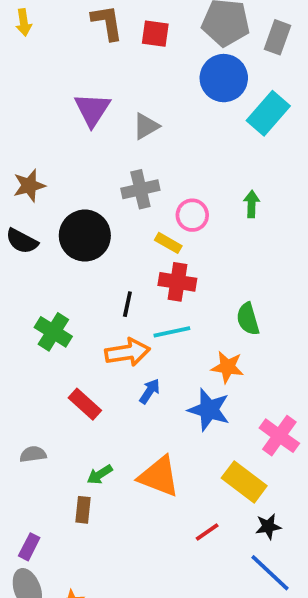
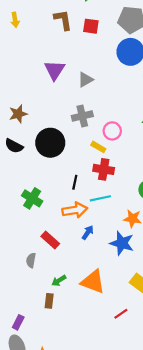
gray semicircle: (33, 454) -> (31, 260), moved, turned -72

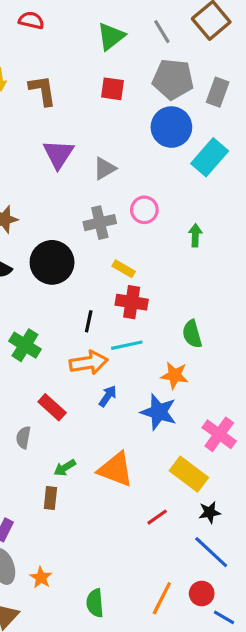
brown L-shape: (63, 20) -> (42, 90), moved
pink circle: (112, 131) -> (144, 210), moved

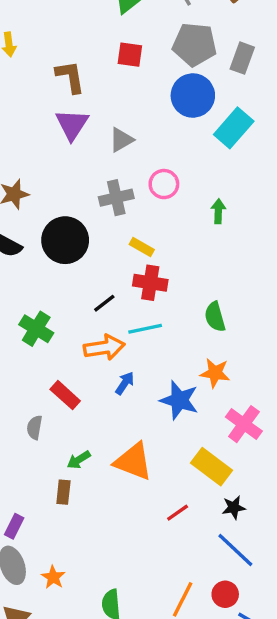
brown L-shape: (42, 90) -> (70, 77), moved
black line: (89, 321) -> (104, 303), turned 40
orange star: (175, 375) -> (215, 373), moved

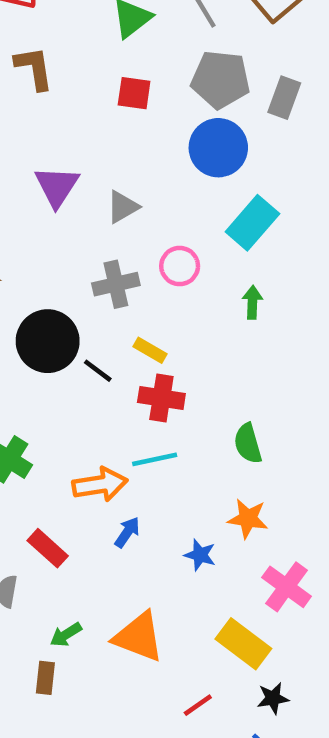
brown L-shape: (70, 77) -> (34, 68), moved
cyan rectangle: (234, 128) -> (252, 223), moved
black line: (104, 303) -> (98, 371), moved, turned 75
blue star: (179, 400) -> (200, 555), size x0.6

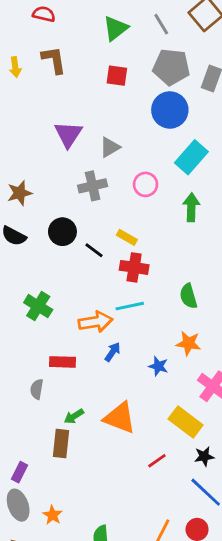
gray cross: (116, 284) -> (93, 186), moved
green arrow: (252, 302) -> (191, 207), size x1.4
black circle: (48, 341) -> (62, 232), size x0.7
red rectangle: (48, 548) -> (62, 362), turned -40
brown rectangle: (45, 678) -> (61, 444), size x1.4

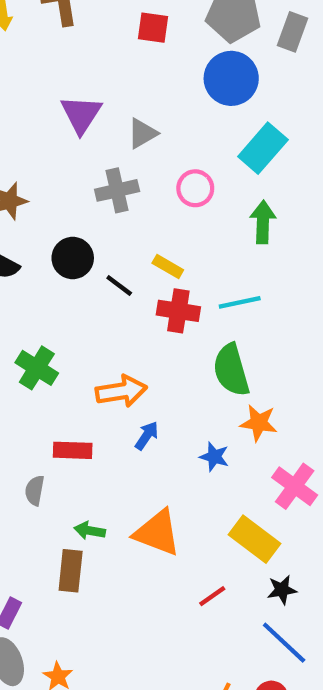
green semicircle: (188, 296) -> (231, 370), moved, size x1.4
cyan line: (130, 306) -> (240, 302), moved
green arrow: (74, 416) -> (90, 531), turned 42

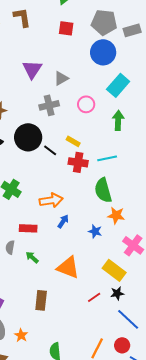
gray rectangle: (292, 32) -> (132, 30), turned 54
black circle: (73, 258) -> (28, 137), size x1.4
green arrow: (90, 531) -> (32, 257), moved, turned 32
brown rectangle: (71, 571) -> (41, 300), moved
black star: (282, 590) -> (117, 293), moved

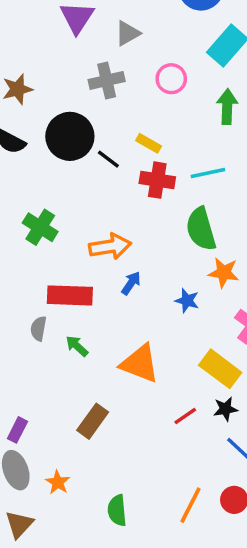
red rectangle: (28, 228) -> (70, 295), size x1.4
brown rectangle: (41, 300) -> (93, 421), turned 30

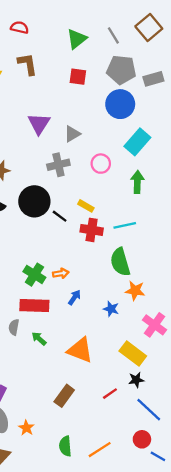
green cross: (40, 227) -> (34, 275), moved
orange arrow: (110, 246) -> (61, 273), size x0.6
red line: (185, 416) -> (110, 394), moved
brown rectangle: (93, 421) -> (64, 396), moved
orange line: (190, 505) -> (100, 450), moved, turned 30

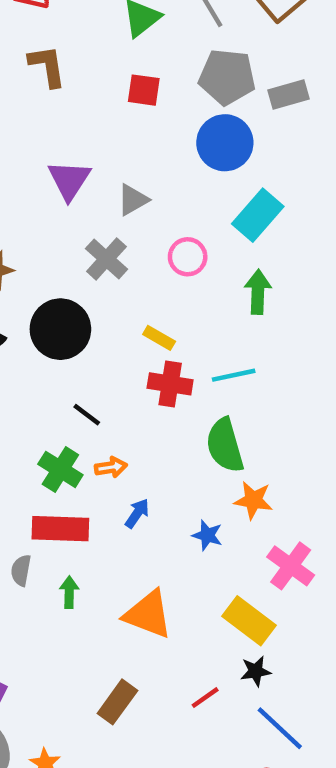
gray cross: (58, 165) -> (106, 259), turned -35
black line: (60, 216) -> (87, 415), moved
green arrow: (39, 339) -> (69, 592), turned 49

